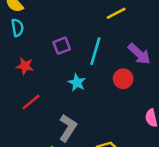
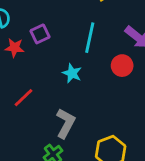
purple square: (62, 46) -> (40, 34), moved
red star: (25, 66) -> (15, 48), moved

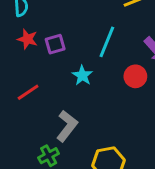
purple square: (40, 34) -> (55, 44), moved

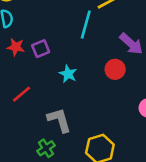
cyan line: (107, 42) -> (86, 25), moved
gray L-shape: (67, 126) -> (59, 120), turned -48

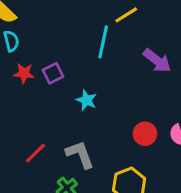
red circle: (115, 69) -> (145, 134), moved
red line: (22, 94) -> (36, 153), moved

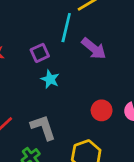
purple arrow: (157, 61) -> (94, 48), moved
purple square: (53, 73) -> (40, 53), moved

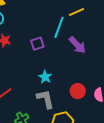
cyan star: (50, 79) -> (45, 77), moved
gray L-shape: (43, 127) -> (45, 99), moved

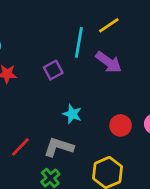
yellow line: (76, 12) -> (109, 25), moved
gray L-shape: (45, 99) -> (59, 147), moved, turned -50

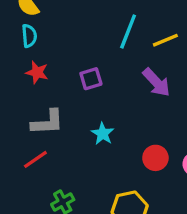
cyan line: (79, 42) -> (128, 32), moved
gray L-shape: (59, 147) -> (47, 122), moved, turned 148

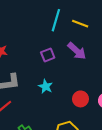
yellow line: (165, 40) -> (80, 24), turned 49
purple square: (91, 79) -> (48, 55), moved

